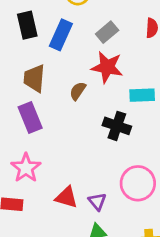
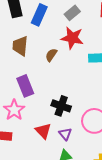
purple rectangle: (30, 118) -> (25, 86), moved
black cross: (117, 126) -> (61, 106), moved
red triangle: (66, 197) -> (43, 131), turned 30

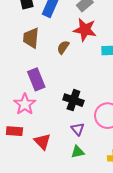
red triangle: (43, 131) -> (42, 141), moved

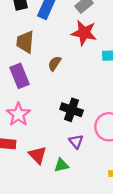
brown semicircle: (63, 47) -> (55, 63), moved
purple rectangle: (36, 79) -> (19, 76), moved
green triangle: (78, 152) -> (61, 165), moved

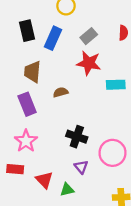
brown semicircle: (55, 63) -> (61, 92), turned 40

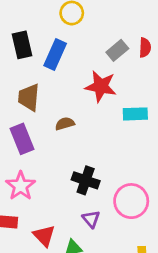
gray rectangle: (89, 36) -> (117, 50), moved

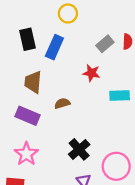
red star: (101, 86) -> (91, 73), size x0.7
purple rectangle: (22, 139) -> (27, 116), turned -45
black cross: (86, 180) -> (79, 149), turned 30

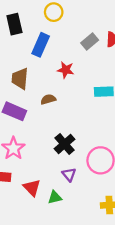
black rectangle: (27, 39) -> (14, 24), moved
red star: (91, 73) -> (66, 70), moved

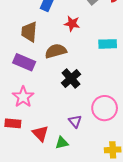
brown semicircle: (48, 99) -> (56, 51), size x1.5
black cross: (65, 144) -> (71, 79), moved

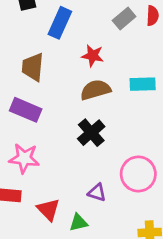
brown semicircle: (56, 51) -> (95, 90), moved
pink star: (23, 97) -> (24, 158), turned -30
purple triangle: (75, 121) -> (97, 193), turned -32

